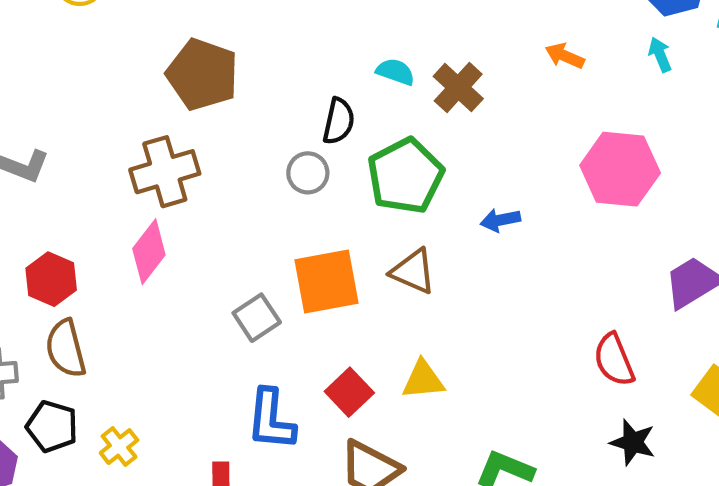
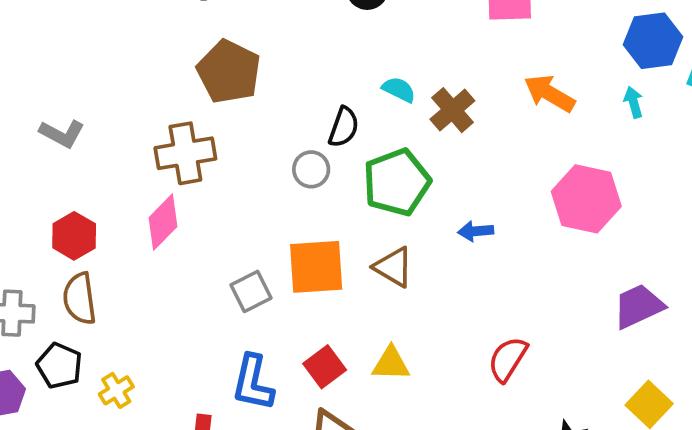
orange arrow: (565, 56) -> (549, 93), size x1.5
red semicircle: (614, 360) -> (508, 359), moved, turned 48

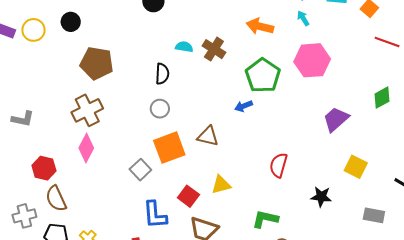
gray circle: (311, 169) -> (160, 109), moved
green pentagon: (397, 182) -> (263, 76), moved
pink hexagon: (586, 199) -> (312, 60), moved

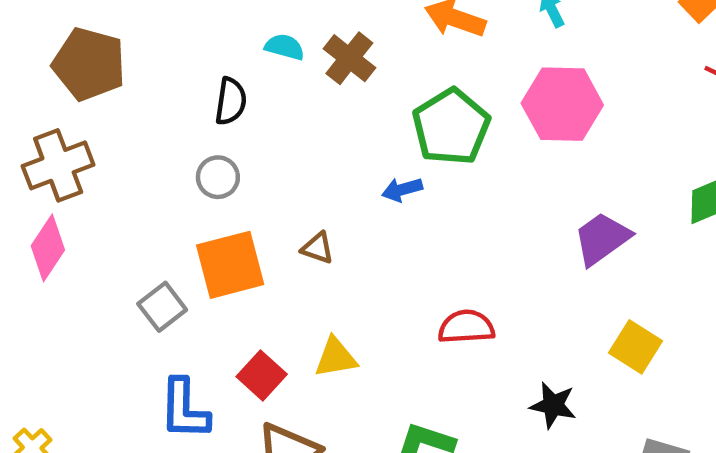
brown triangle: (208, 136) -> (317, 248), size x0.7
red semicircle: (279, 165) -> (466, 327), turned 65

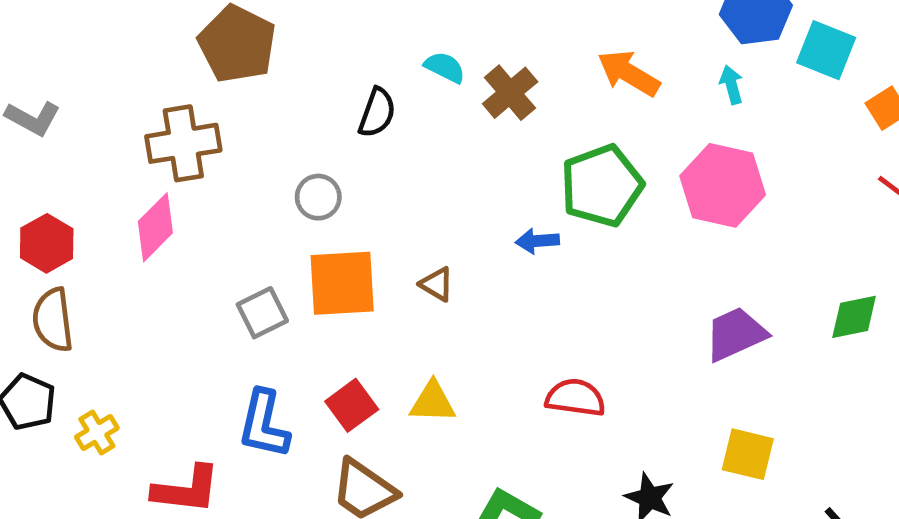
gray circle: (218, 177) -> (318, 197), moved
yellow square: (635, 347) -> (748, 454), turned -30

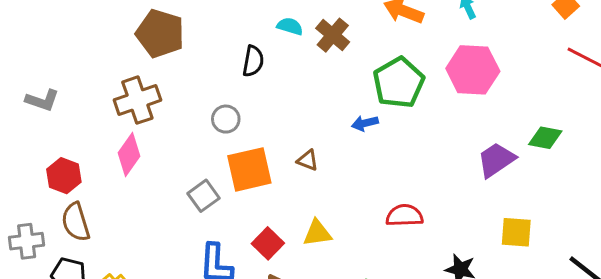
green diamond: (854, 317) -> (545, 138), moved, turned 32

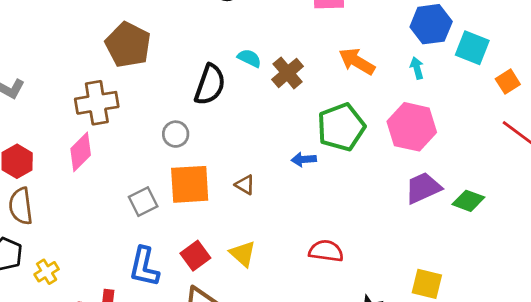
black semicircle: (253, 61) -> (210, 85), size x1.4
purple trapezoid: (496, 160) -> (423, 188), moved
yellow triangle: (317, 233) -> (243, 254), turned 40

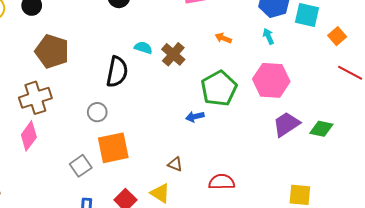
orange arrow: (357, 61) -> (223, 38), size x0.6
brown triangle: (245, 185) -> (175, 164), moved

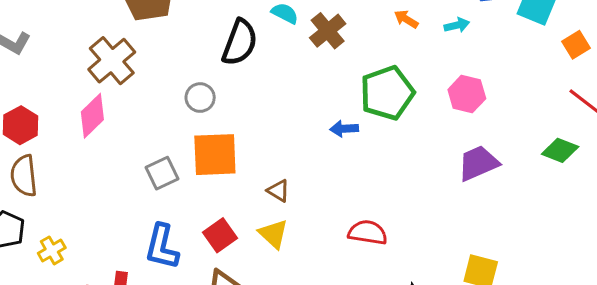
cyan arrow: (268, 36) -> (457, 25), moved, turned 91
pink hexagon: (271, 80) -> (467, 94), size x0.7
brown cross: (35, 98) -> (112, 61), turned -32
green diamond: (321, 129) -> (560, 150), moved
brown triangle: (175, 164) -> (278, 191), moved

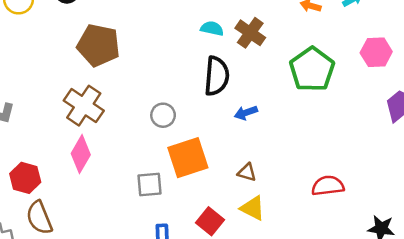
black semicircle: (240, 42) -> (217, 76), moved
blue arrow: (344, 129) -> (246, 113), moved
gray square: (162, 173) -> (150, 184), turned 36

